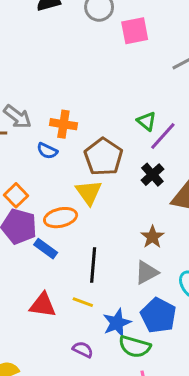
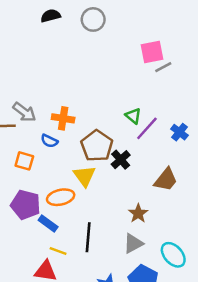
pink square: (135, 31) -> (152, 52), moved
black cross: (152, 175) -> (121, 160), moved
orange square: (16, 195) -> (24, 161), moved, turned -30
yellow line: (83, 302) -> (58, 251), moved

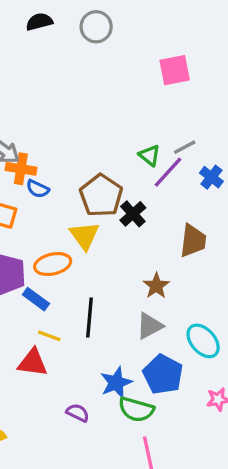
gray line: (163, 67) -> (185, 147), moved
orange cross: (63, 118) -> (21, 169), moved
brown trapezoid: (166, 180) -> (193, 241), turned -32

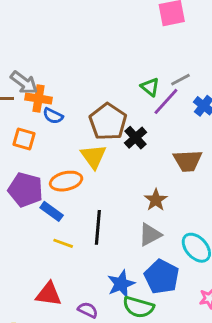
brown trapezoid: (193, 241) -> (188, 161), turned 80
red triangle: (33, 363) -> (49, 294), moved

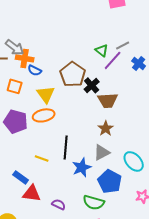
yellow triangle: (94, 156) -> (46, 94), moved
brown trapezoid: (188, 161) -> (108, 100), moved
blue rectangle: (52, 211) -> (21, 177), moved
blue star: (121, 284) -> (82, 167), moved

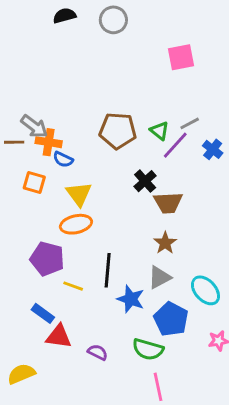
brown pentagon: (73, 74) -> (118, 131), moved, turned -30
purple pentagon: (16, 121) -> (47, 259), moved
blue star: (82, 167) -> (131, 299), turned -30

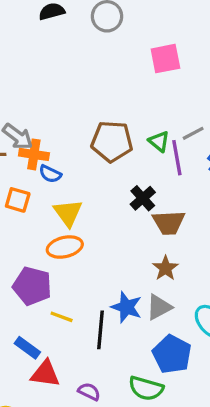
pink square: (181, 57) -> (165, 59), moved
purple line: (175, 145) -> (177, 158), turned -52
black line: (108, 270) -> (101, 330), moved
blue star: (131, 299) -> (126, 307), moved

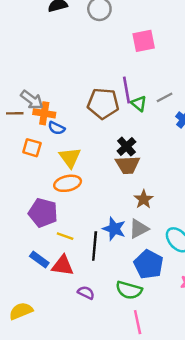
purple line: (177, 158) -> (126, 90), moved
brown trapezoid: (169, 223) -> (128, 165), moved
red triangle: (45, 374) -> (63, 266), moved

